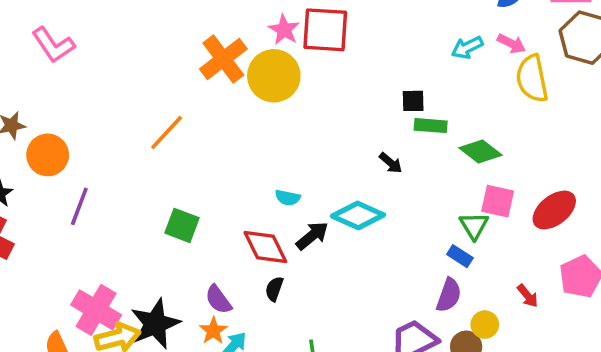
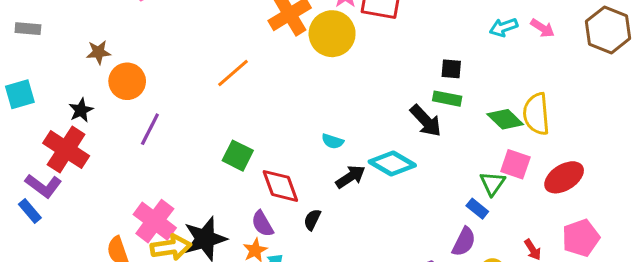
yellow semicircle: (532, 79) -> (536, 114), moved
green rectangle: (431, 126) -> (447, 99), moved
black arrow: (391, 163) -> (426, 121), size x1.6
red diamond: (265, 247) -> (280, 186), moved

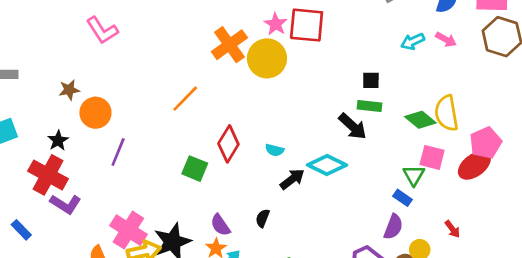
purple L-shape: (43, 186) -> (66, 204), moved
red diamond: (280, 186) -> (228, 144), moved, turned 56
pink pentagon: (581, 238) -> (486, 143), moved

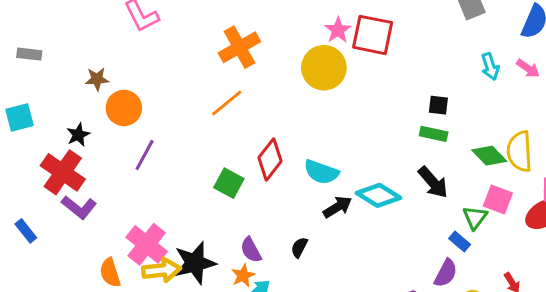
cyan arrow: (413, 41) -> (490, 66), turned -90
orange cross: (229, 45) -> (239, 47), moved
black arrow: (353, 126) -> (433, 182), moved
cyan semicircle: (275, 150) -> (321, 172), size x1.6

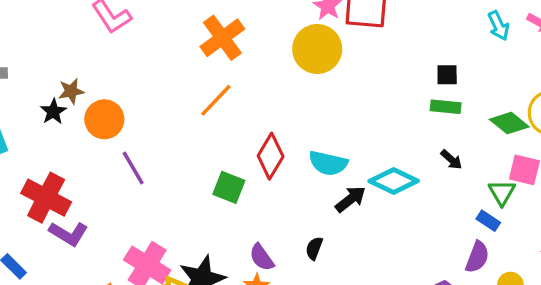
black star: (78, 135) -> (53, 112), moved
purple line: (145, 155) -> (133, 168), turned -52
black arrow: (433, 182) -> (451, 160), size x0.6

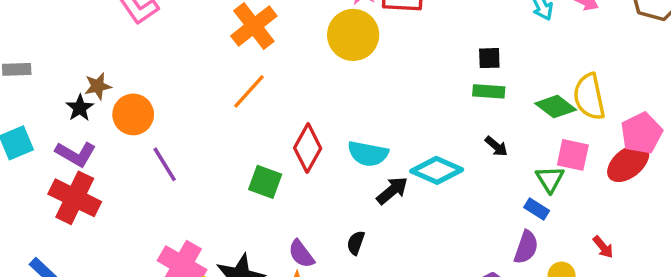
purple L-shape: (68, 234) -> (76, 154), moved

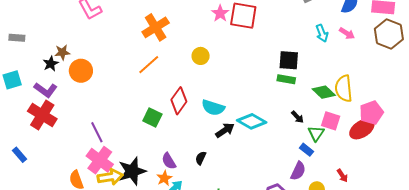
yellow circle: (353, 35) -> (201, 56), moved, size x0.6
black square: (489, 58) -> (289, 60), size x1.5
black arrow: (496, 146) -> (297, 117), moved
purple line: (165, 164) -> (97, 132), moved

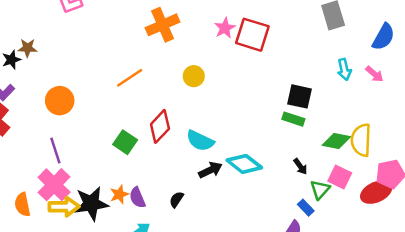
orange cross: (156, 27) -> (163, 25), moved
orange circle: (81, 71) -> (60, 101), moved
green diamond: (324, 92) -> (336, 141), turned -40
orange star: (164, 178) -> (119, 194), moved

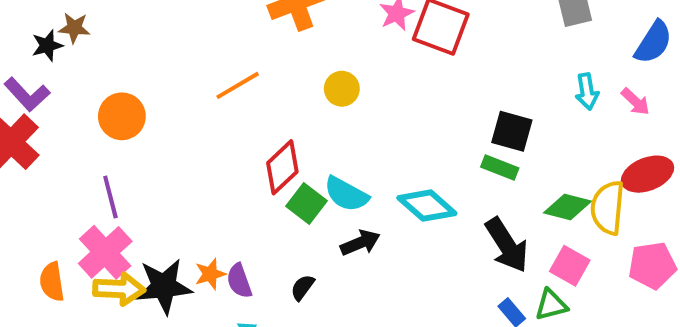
green square: (125, 142) -> (306, 204), moved
cyan diamond: (244, 164) -> (427, 206), moved
black arrow: (300, 166) -> (507, 245), size x2.0
green triangle: (320, 190) -> (551, 305), moved, turned 30
red ellipse: (376, 192) -> (647, 174), moved

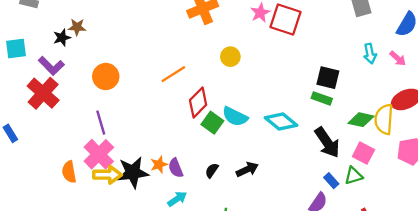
orange line: (238, 85) -> (173, 74), moved
black arrow: (360, 243) -> (247, 169), moved

